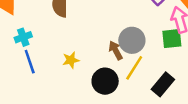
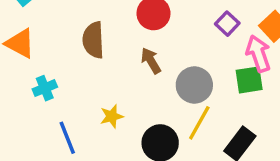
brown arrow: (116, 50) -> (151, 61), moved
blue line: (30, 62) -> (67, 138), moved

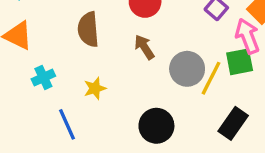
yellow star: (112, 116) -> (95, 88), moved
yellow line: (199, 123) -> (211, 78), moved

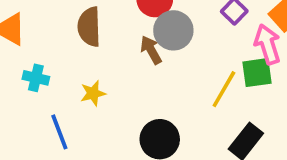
gray circle: (187, 69) -> (173, 30), moved
cyan cross: (43, 78) -> (36, 78), turned 35

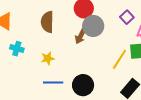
brown arrow: (151, 50) -> (80, 36), turned -126
blue line: (59, 132) -> (53, 83), moved, turned -72

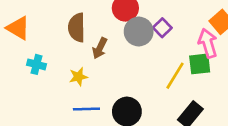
purple square: (127, 17) -> (162, 28), moved
brown arrow: (80, 36) -> (100, 48), moved

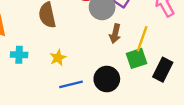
brown arrow: (100, 48) -> (115, 34), moved
green square: (200, 64) -> (136, 58), moved

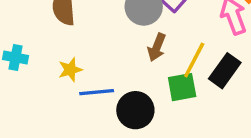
black rectangle: (163, 70) -> (225, 71), moved
blue line: (71, 84) -> (97, 92), moved

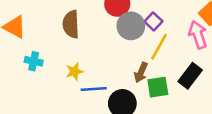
brown arrow: (157, 47) -> (141, 72), moved
yellow line: (194, 60) -> (159, 47), moved

